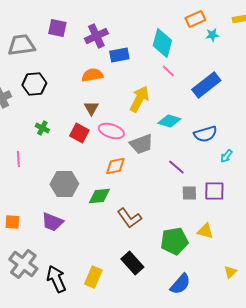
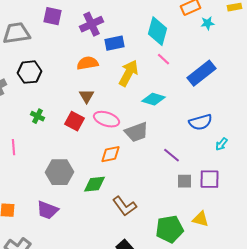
yellow arrow: (139, 99) -> (128, 73), moved
cyan diamond: (169, 121) -> (154, 99), moved

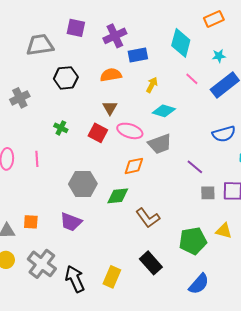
cyan star: (208, 23) -> (219, 56), moved
pink line: (164, 59) -> (192, 79), moved
black hexagon: (30, 72) -> (66, 78), moved
yellow arrow: (128, 73) -> (152, 85), size x0.6
cyan diamond: (154, 99) -> (164, 111), moved

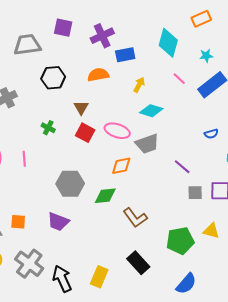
brown triangle: (110, 108) -> (81, 108), moved
blue semicircle: (224, 134) -> (211, 134), size x0.6

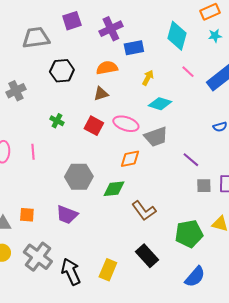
purple square: (63, 28) -> (72, 21), turned -30
cyan star: (206, 56) -> (215, 36), moved
brown triangle: (81, 108) -> (101, 94), moved, turned 42

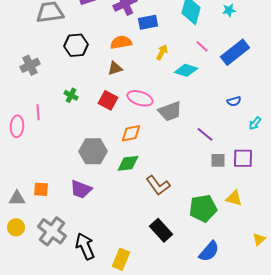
cyan diamond: (160, 104) -> (186, 70), moved
pink line: (33, 152) -> (38, 112), moved
orange diamond: (130, 159) -> (131, 133), moved
yellow rectangle: (108, 270) -> (121, 259), moved

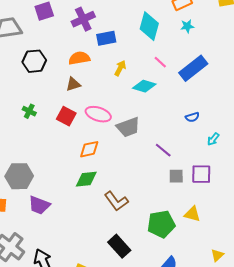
gray hexagon: (93, 151) -> (19, 176), moved

